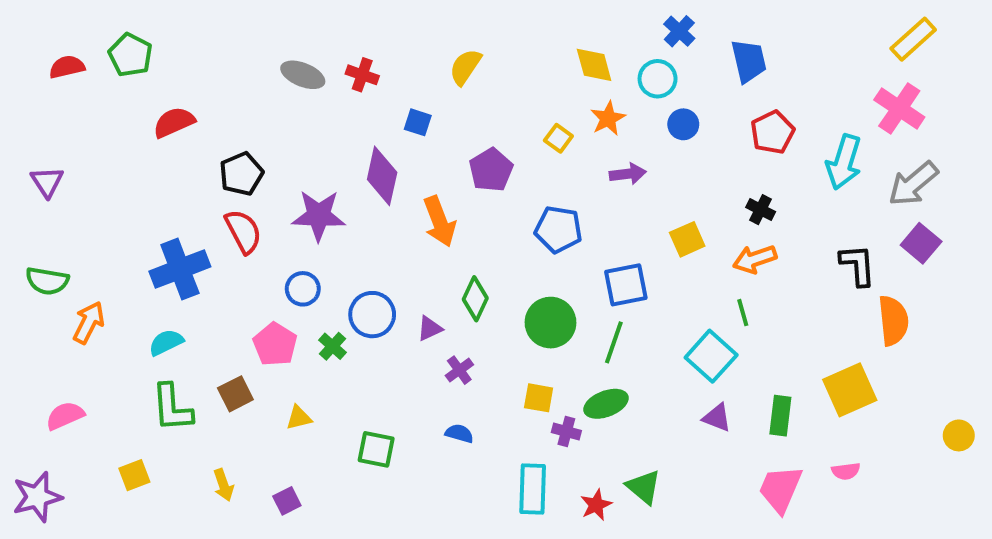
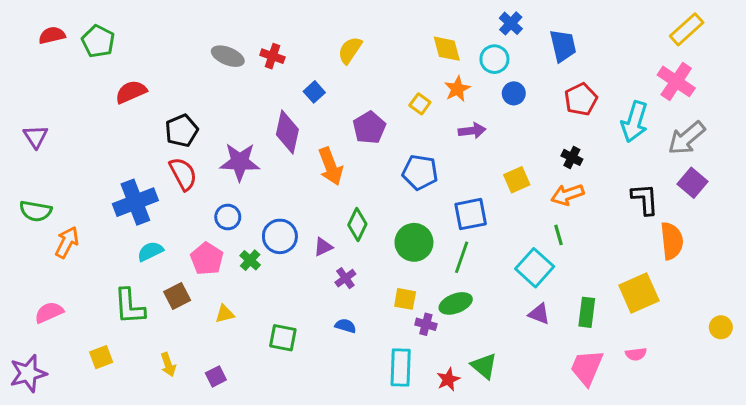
red semicircle: (67, 67) -> (52, 35), moved
blue square: (418, 122) -> (314, 92), turned 30
cyan semicircle: (166, 342) -> (150, 251), moved

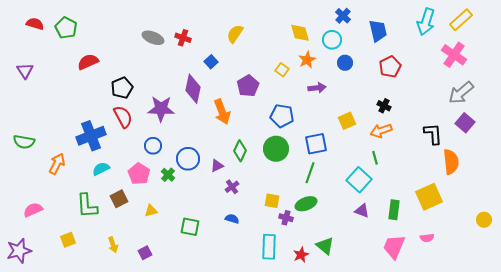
red semicircle: (52, 35) -> (35, 24), turned 30
cyan arrow: (634, 122) -> (426, 22), moved
purple triangle: (36, 137) -> (25, 71), moved
orange arrow: (67, 242) -> (57, 164), moved
green circle: (414, 242) -> (276, 149), moved

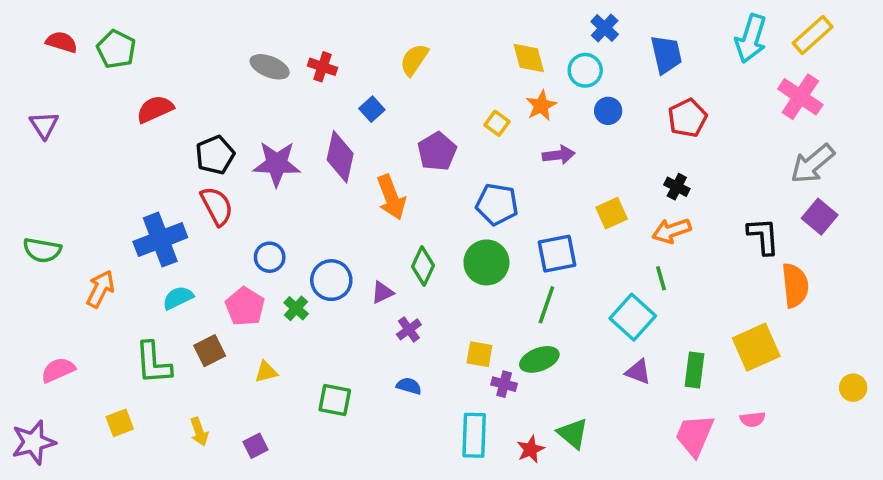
purple star: (161, 109) -> (277, 164), moved

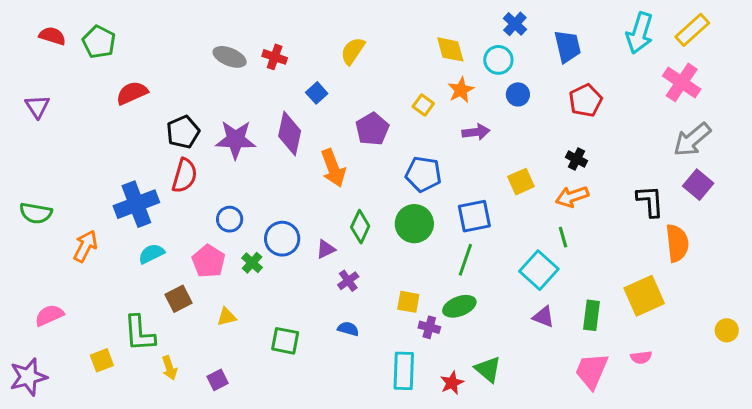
red semicircle: (217, 206) -> (184, 176), turned 44
green L-shape: (153, 363) -> (139, 333), moved

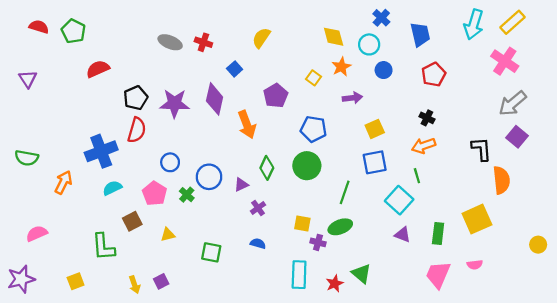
yellow square: (521, 182) -> (375, 129), moved
blue square: (474, 216) -> (375, 162), moved
yellow square: (102, 360) -> (76, 281), moved
yellow arrow: (169, 368) -> (135, 285), moved

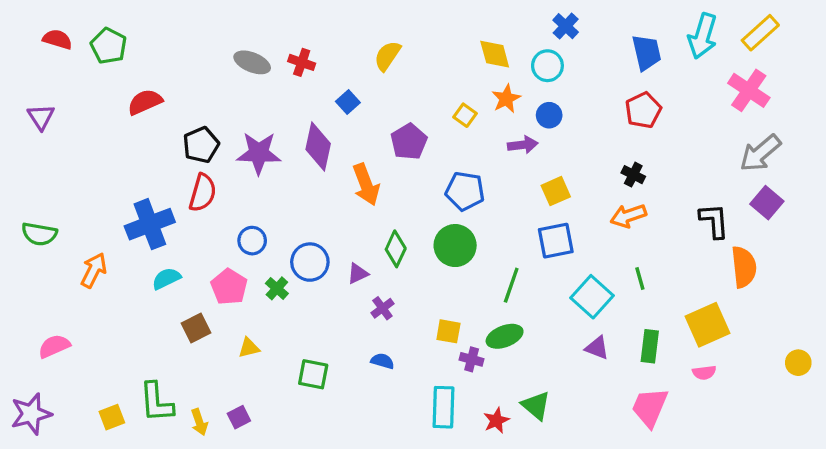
blue trapezoid: (420, 34) -> (646, 52), moved
blue circle: (384, 70) -> (549, 115), moved
green line: (417, 176) -> (640, 279), moved
green L-shape: (103, 247) -> (156, 402), moved
pink semicircle: (475, 265) -> (704, 373), moved

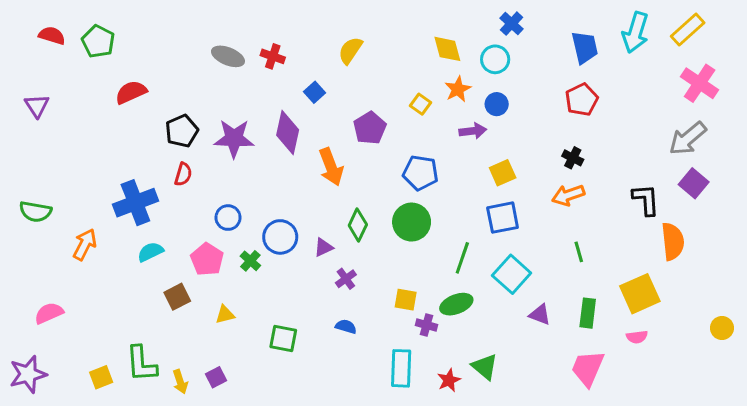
pink cross: (749, 90) -> (700, 83), moved
red semicircle: (203, 193) -> (183, 174), size x0.7
cyan square: (592, 297) -> (512, 274), moved

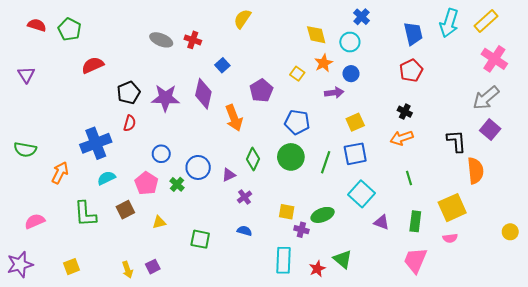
yellow semicircle: (350, 50) -> (242, 19), moved
green line: (462, 258) -> (326, 162), moved
green L-shape: (141, 364) -> (85, 214), moved

